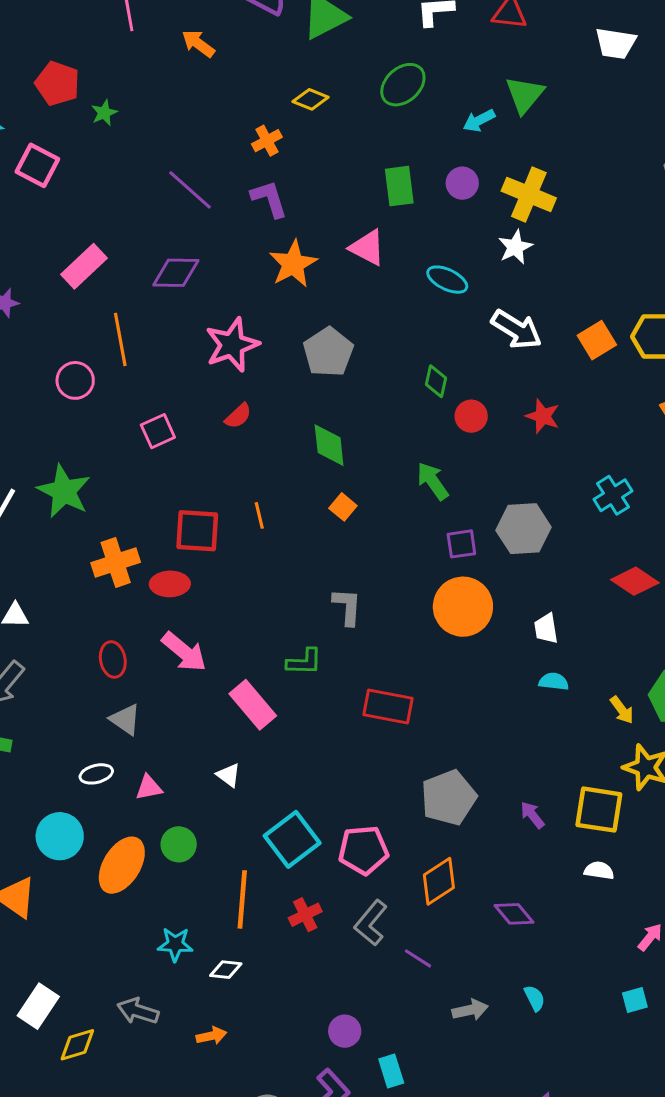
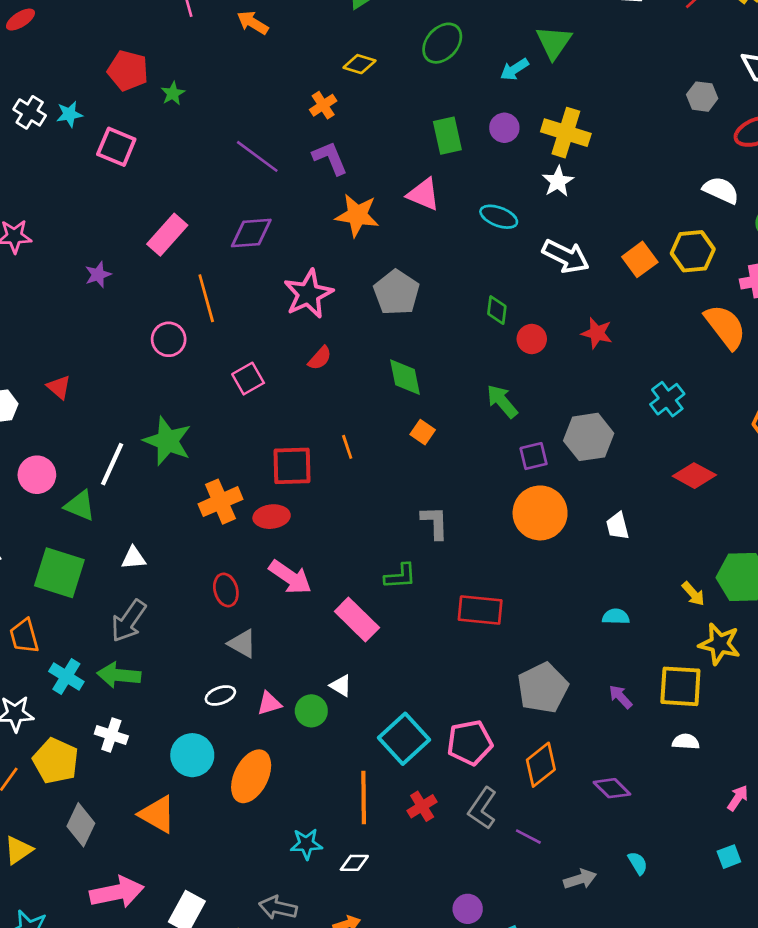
orange star: (293, 264) -> (357, 215), turned -30
cyan semicircle: (554, 682) -> (616, 617), moved
green circle: (179, 844) -> (311, 711), moved

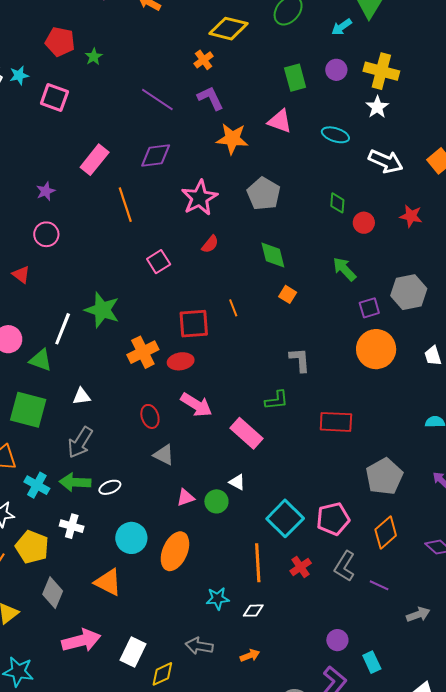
yellow diamond: (359, 64) -> (229, 29), size x1.6
pink circle: (169, 339) -> (46, 234), moved
white ellipse: (220, 695) -> (110, 487), moved

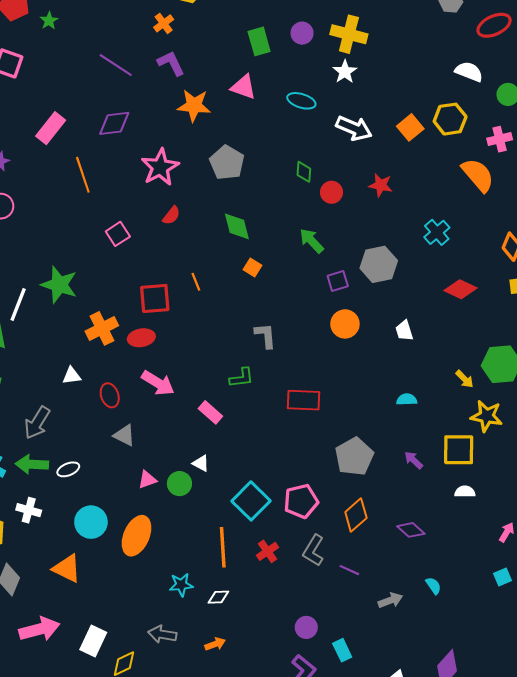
orange circle: (376, 349) -> (345, 324), size x0.7
white triangle: (82, 396) -> (72, 376), moved
pink rectangle: (247, 433) -> (210, 412), size x0.7

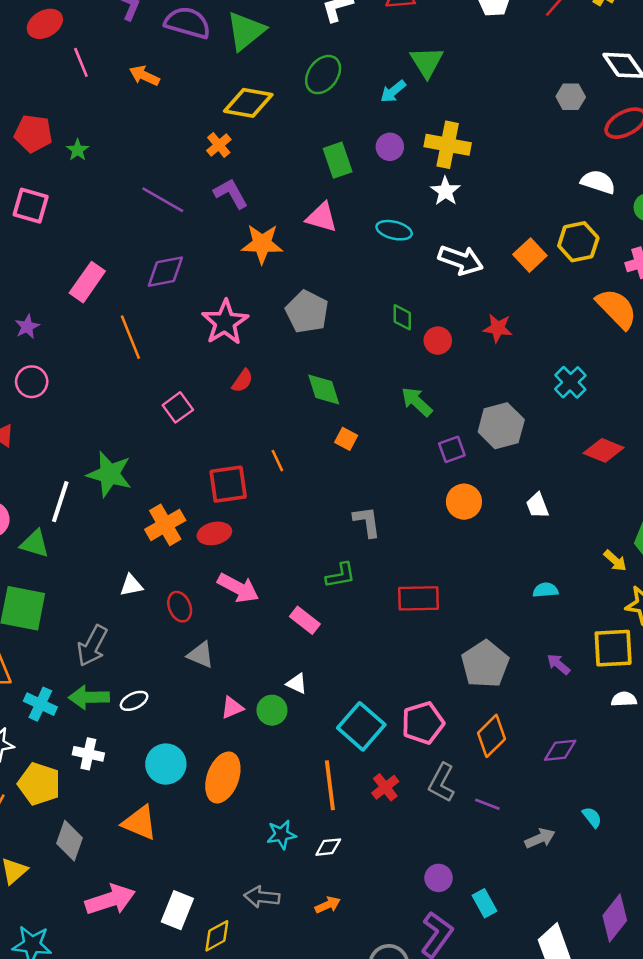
purple diamond: (411, 530) -> (560, 750), turned -44

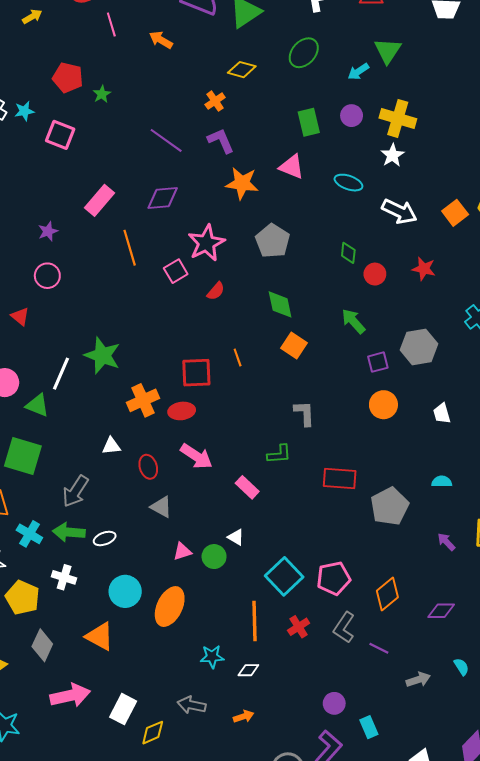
yellow diamond: (248, 103) -> (242, 70), size x0.7
pink square: (178, 407) -> (176, 271), moved
orange square: (346, 439) -> (294, 346), size x1.4
gray pentagon: (485, 664) -> (390, 506), moved

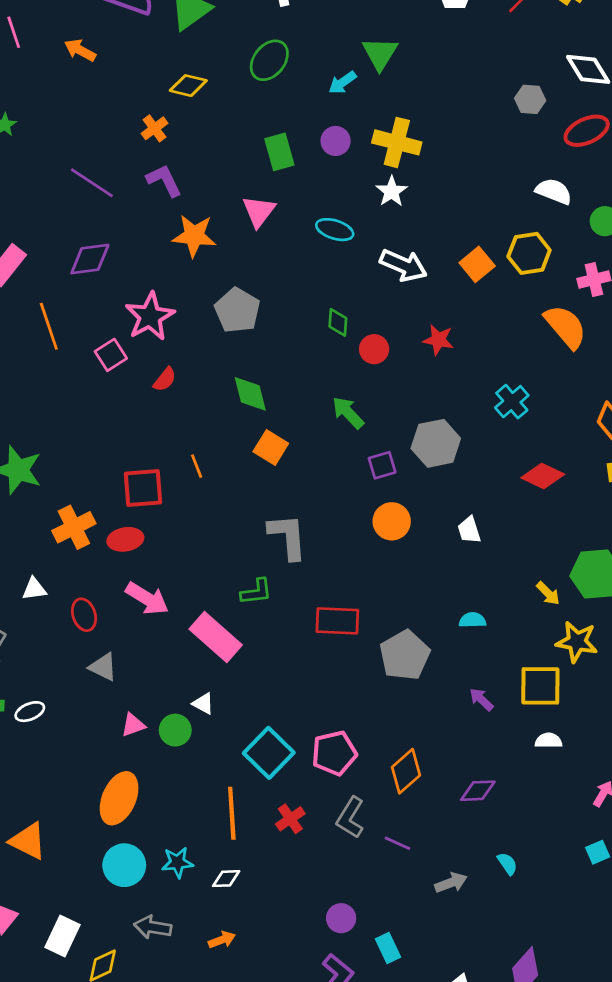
pink triangle: (292, 167) -> (259, 211), turned 48
gray L-shape: (304, 413) -> (288, 537), size x1.4
pink rectangle: (247, 487) -> (216, 637), size x1.6
cyan circle: (125, 591) -> (124, 865), moved

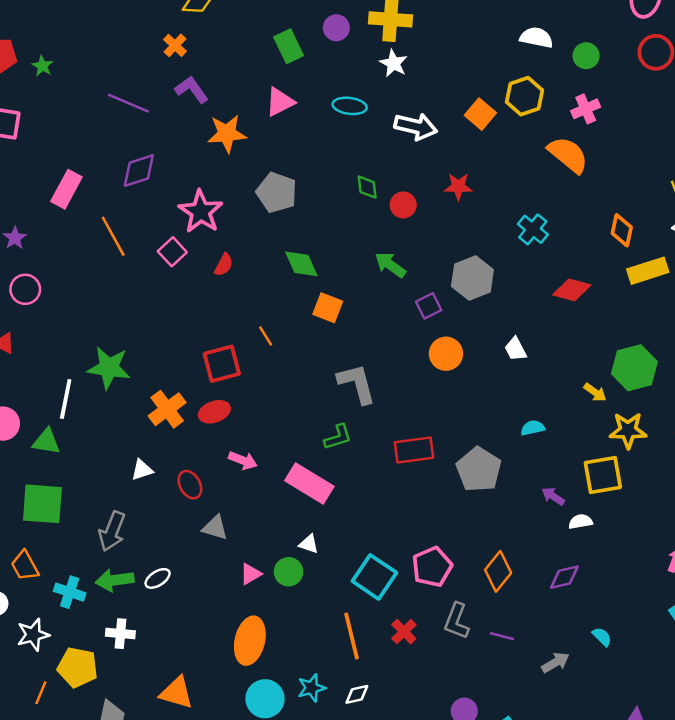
pink triangle: (259, 211) -> (280, 102), turned 36
pink arrow: (147, 599) -> (243, 460), size x0.7
white semicircle: (549, 741) -> (580, 522), moved

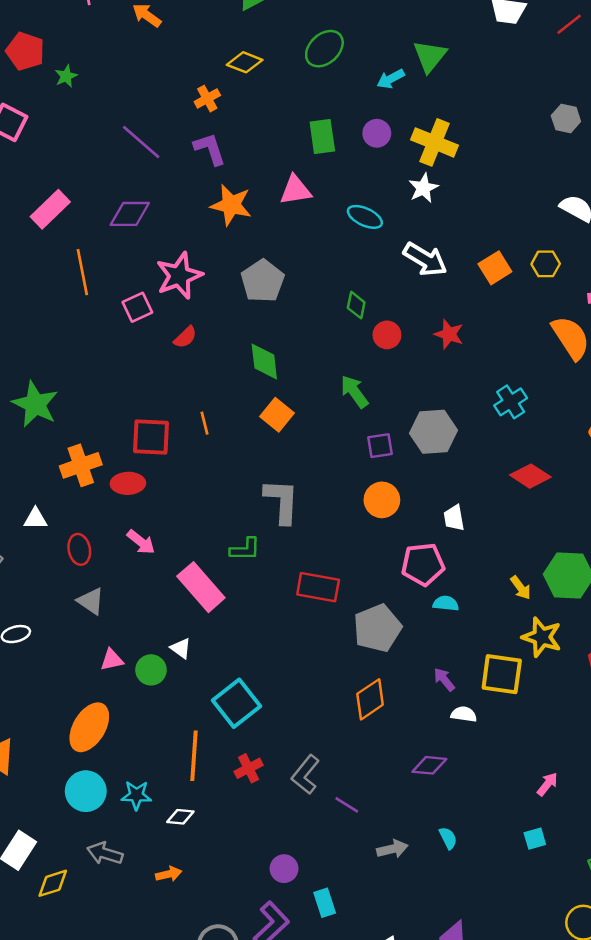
yellow hexagon: (524, 96) -> (546, 264), size x0.7
pink pentagon: (432, 567) -> (423, 564), moved
orange diamond: (498, 571) -> (370, 699), moved

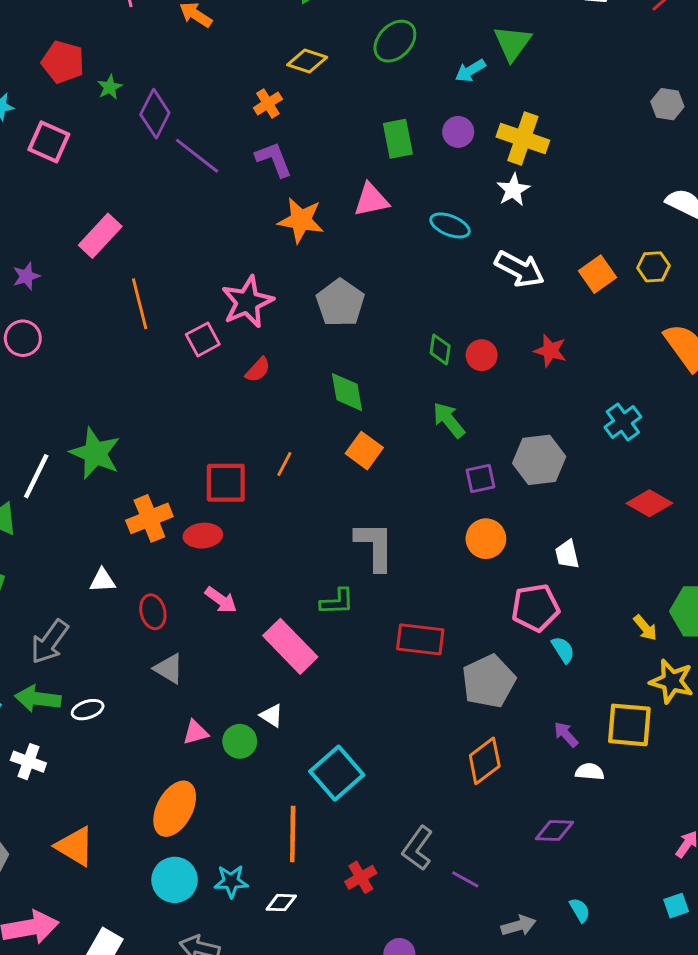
purple diamond: (130, 214) -> (155, 114), moved, turned -60
green diamond: (356, 305) -> (440, 349), moved
orange line: (205, 423) -> (284, 464), turned 45
cyan semicircle: (446, 603) -> (563, 650), turned 55
red cross: (249, 768) -> (361, 877), moved

